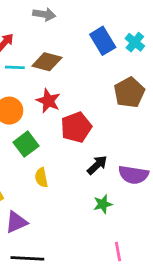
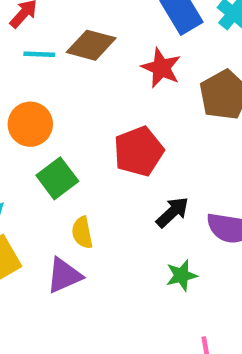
red star: (48, 101) -> (161, 68), moved
purple triangle: (16, 222) -> (64, 275), moved

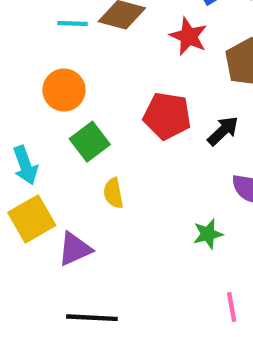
red pentagon: (139, 151) -> (167, 116), turned 30
black arrow: (172, 212) -> (223, 131), moved
purple triangle: (64, 275) -> (75, 249), moved

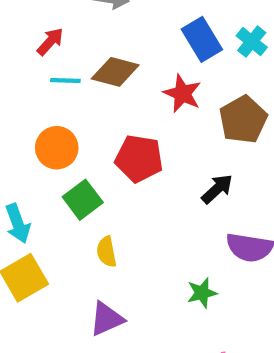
red pentagon: (167, 116) -> (139, 159), moved
purple triangle: (75, 249) -> (107, 319), moved

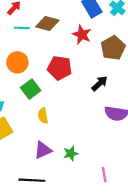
green star: (202, 293) -> (71, 153), moved

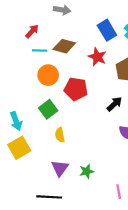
orange circle: (17, 62) -> (48, 75), moved
purple triangle: (43, 150) -> (60, 168), turned -30

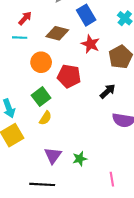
blue rectangle: (107, 30) -> (86, 15), moved
cyan line: (40, 50) -> (20, 38), moved
yellow semicircle: (60, 135) -> (45, 118), moved, turned -136

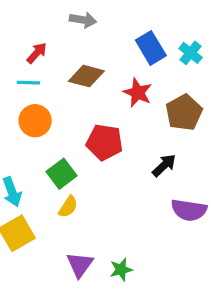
blue rectangle: (86, 15) -> (151, 48), moved
orange circle: (41, 62) -> (35, 121), moved

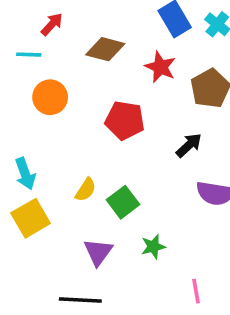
cyan line: (28, 83) -> (29, 55), moved
green square: (62, 174) -> (123, 202), moved
green star: (121, 270) -> (153, 247), moved

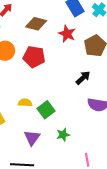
red pentagon: (125, 120) -> (34, 57), moved
yellow semicircle: (86, 190) -> (25, 103), turned -120

